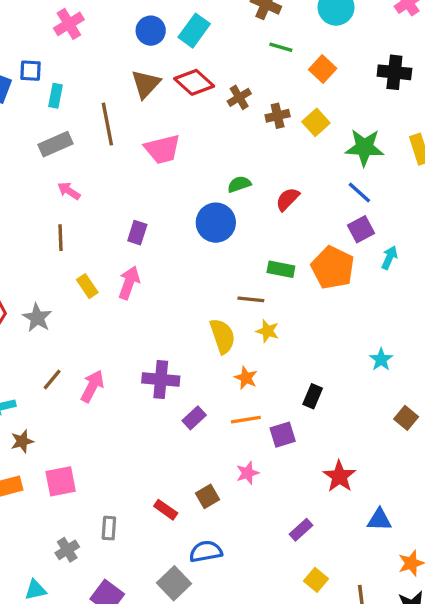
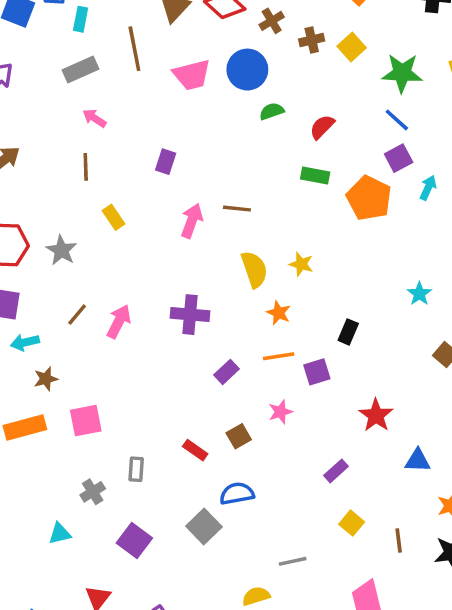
blue circle: (216, 223) -> (247, 70), moved
green rectangle: (281, 269) -> (315, 176), moved
pink arrow: (129, 283) -> (192, 221), moved
brown line: (251, 299) -> (237, 209), moved
purple rectangle: (194, 418) -> (227, 372), moved

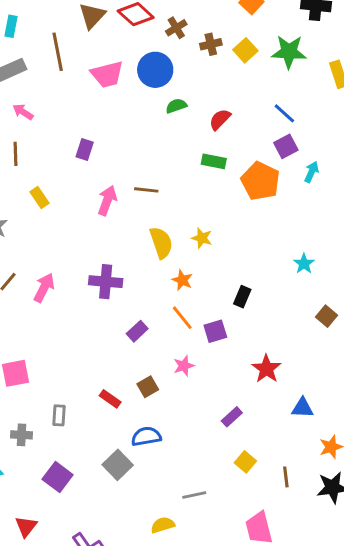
green star: (402, 73) -> (289, 52), moved
orange line: (279, 356) -> (182, 318), turned 60
gray cross: (93, 492) -> (22, 435), turned 35

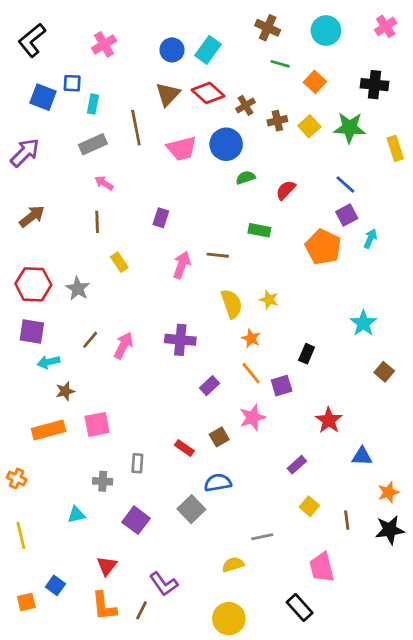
green rectangle: (214, 161) -> (259, 230), moved
cyan star: (304, 264) -> (363, 323), size x1.4
pink star: (184, 366) -> (252, 417), size x1.4

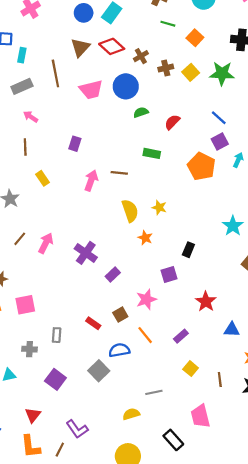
purple cross: (180, 340) -> (86, 253), moved, turned 30
orange line: (251, 373) -> (145, 335), moved
black rectangle: (300, 608) -> (173, 440), moved

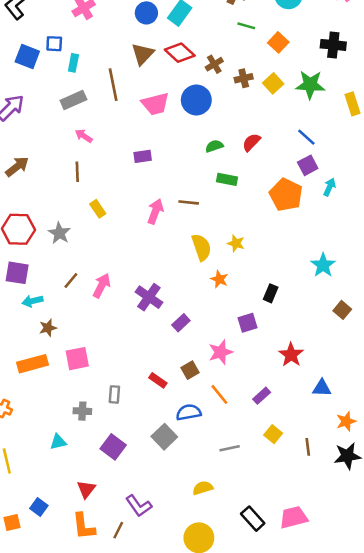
green semicircle: (141, 112) -> (214, 146), moved
purple rectangle: (75, 144) -> (143, 156), moved, turned 64
gray line: (154, 392) -> (230, 448), moved
pink trapezoid: (200, 416) -> (294, 517), moved, turned 90

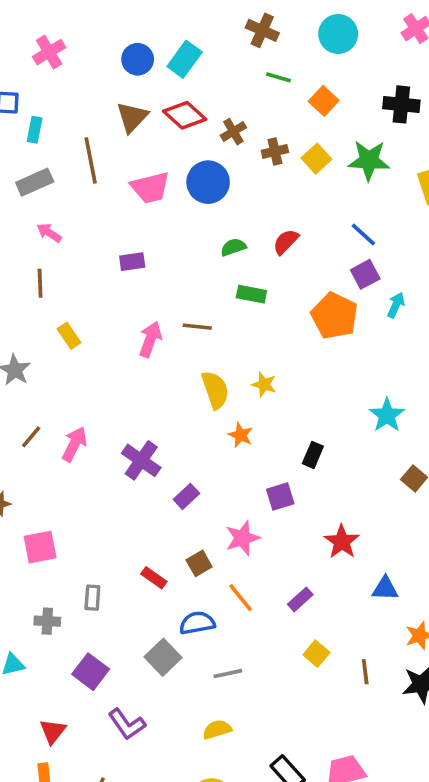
gray line: (230, 448) -> (228, 674), moved
purple L-shape: (139, 506) -> (127, 724), moved

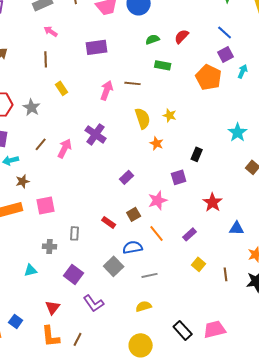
purple rectangle: (132, 262) -> (97, 47), size x1.5
purple cross: (141, 460) -> (96, 134), moved

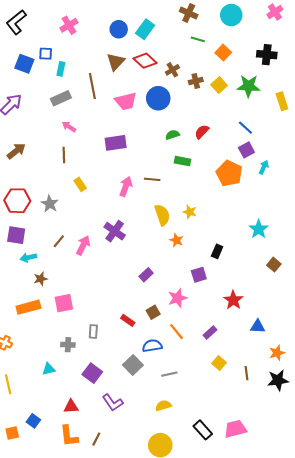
red triangle: (53, 307) -> (71, 407), turned 49

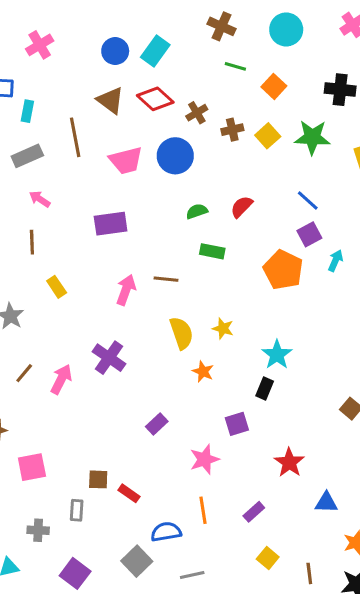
brown triangle: (116, 62) -> (111, 100), turned -36
cyan star: (259, 229) -> (277, 355), moved
brown square: (153, 312) -> (98, 479), moved, turned 32
orange line: (176, 332) -> (203, 510), turned 30

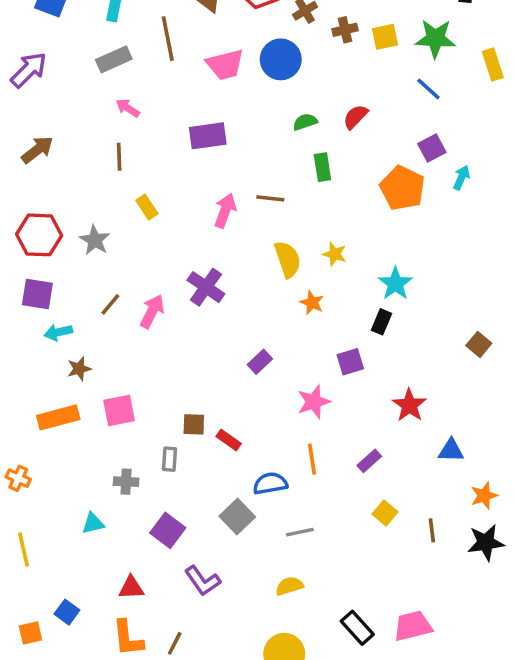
yellow square: (268, 136) -> (385, 37), turned 30
blue line: (308, 201) -> (428, 89), moved
green rectangle: (212, 251) -> (322, 167), turned 70

